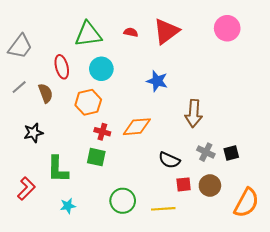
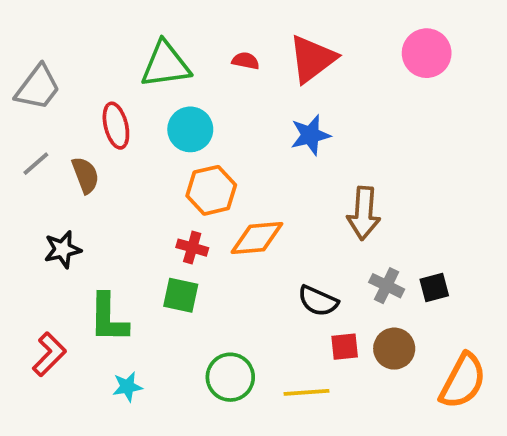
blue star: (157, 81) -> (310, 135), moved, turned -30
orange hexagon: (88, 102) -> (211, 190), moved

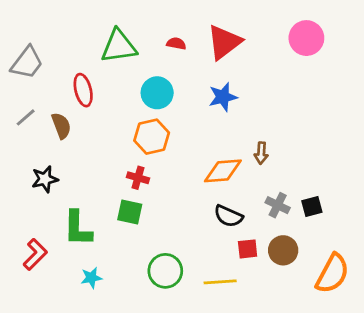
cyan circle: (190, 129) -> (157, 93), moved
brown arrow: (364, 213) -> (261, 153), size x0.6
orange diamond: (257, 238) -> (223, 171), moved

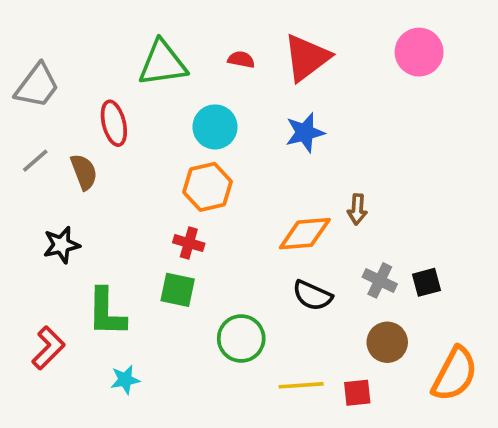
red square: (248, 249) -> (357, 393), moved
green circle: (165, 271) -> (241, 339), moved

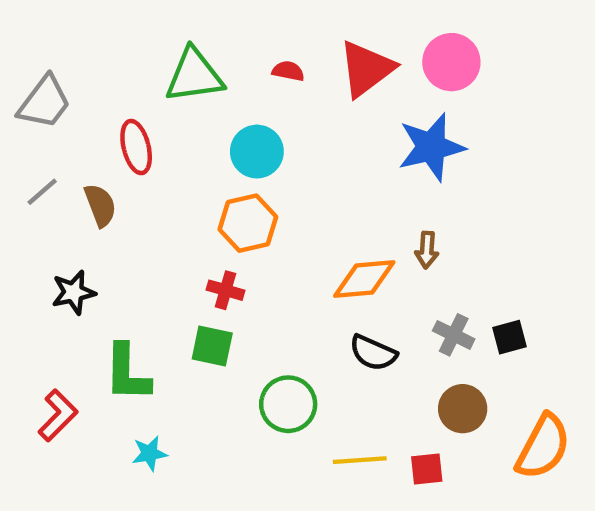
pink circle: (419, 52) -> (451, 62), moved
blue star: (305, 133) -> (431, 147), moved, size x1.4

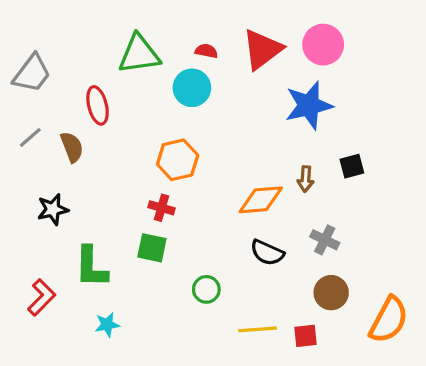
cyan circle: (257, 152) -> (192, 88), moved
black square: (510, 337) -> (352, 166), moved
green circle: (288, 404) -> (206, 289), size x0.7

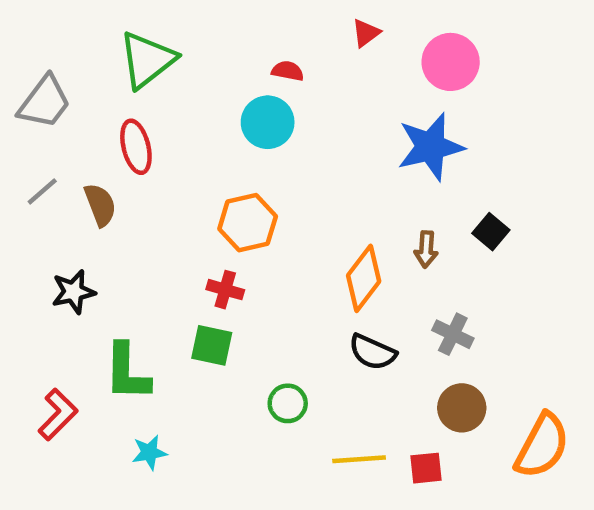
red triangle: (262, 49) -> (366, 33), moved, size x0.5
green triangle: (139, 54) -> (147, 60), moved, turned -30
black square: (352, 166) -> (491, 232), turned -35
orange diamond: (261, 200) -> (364, 278), turned -48

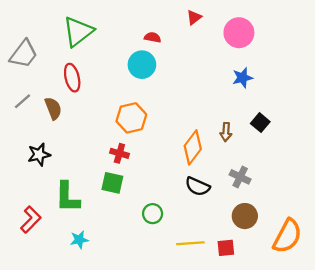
blue star: (431, 147) -> (242, 78), moved, size x0.6

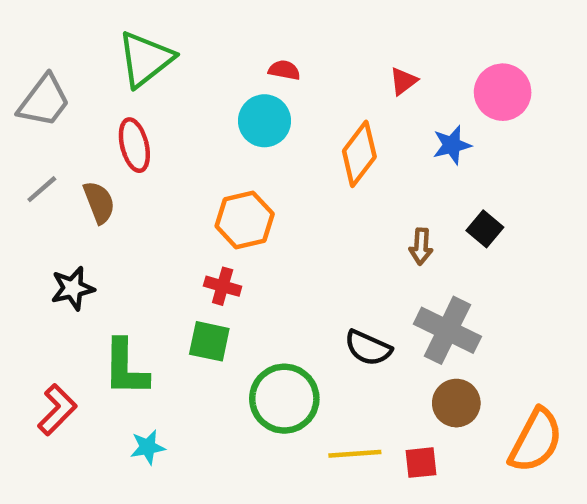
red triangle: (194, 17) -> (403, 81), moved
pink circle: (239, 33) -> (503, 92), moved
orange diamond: (193, 147) -> (359, 154), moved
gray cross: (240, 177) -> (447, 330), size x1.6
green circle: (153, 214) -> (284, 399), size x1.8

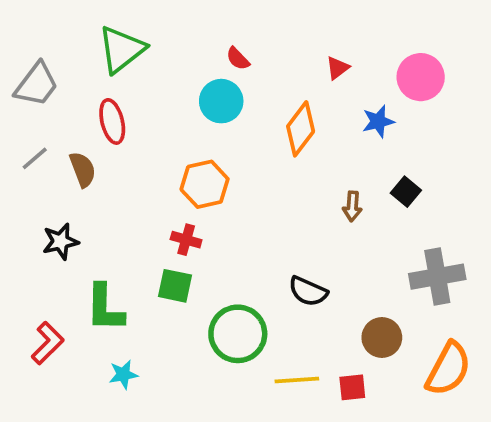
red semicircle: (284, 70) -> (238, 59), turned -145
gray cross: (447, 330) -> (437, 277), moved, turned -36

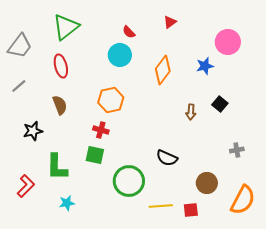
red triangle: (338, 68) -> (170, 22), moved
brown semicircle: (83, 169) -> (60, 105), moved
gray cross: (437, 277) -> (237, 150), size x0.5

